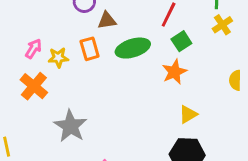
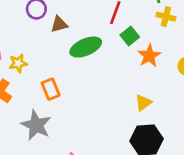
yellow cross: (222, 25) -> (166, 17), turned -36
orange rectangle: (90, 49) -> (51, 89), moved
orange star: (174, 72) -> (149, 56), moved

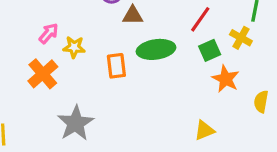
yellow cross: (166, 17) -> (241, 38), moved
orange star: (149, 56) -> (226, 79), turned -30
orange rectangle: (51, 89) -> (116, 66), moved

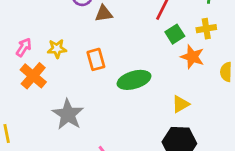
pink arrow: (49, 33) -> (24, 47), moved
yellow cross: (241, 38) -> (206, 29), moved, turned -30
green ellipse: (156, 49) -> (134, 80), moved

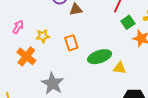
pink arrow: (24, 47) -> (18, 27), moved
yellow triangle: (181, 104) -> (120, 68), moved, turned 40

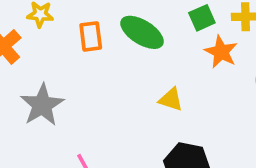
green ellipse: (100, 57) -> (142, 32), moved, turned 40

